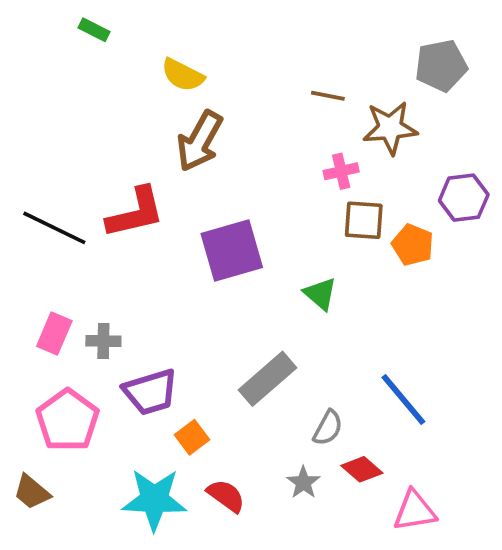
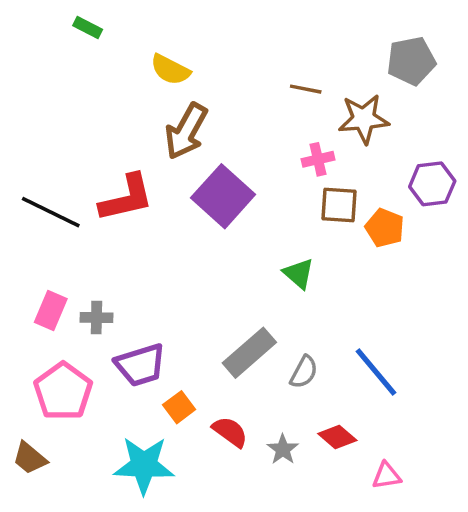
purple square: (232, 250) -> (223, 196), moved, turned -32
gray semicircle: (328, 428) -> (304, 372), moved
red semicircle: (226, 496) -> (230, 432), moved
pink triangle: (415, 511) -> (387, 476), size x0.7

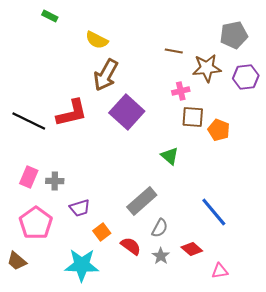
purple hexagon: (432, 184) -> (246, 77), moved
purple trapezoid: (140, 365) -> (80, 208), size x0.7
gray semicircle: (304, 372) -> (160, 228), moved

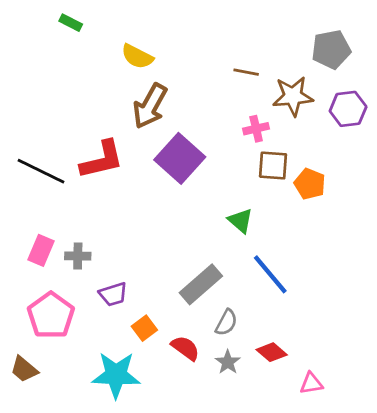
blue line: (214, 212) -> (270, 274), moved

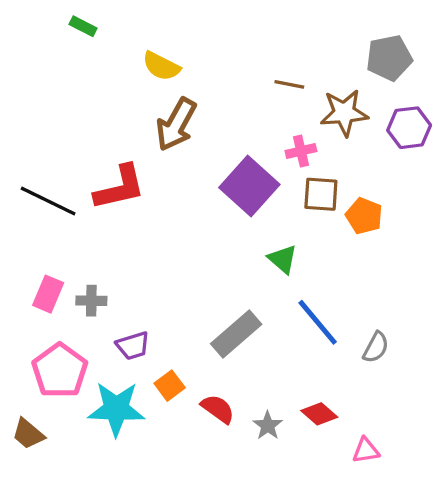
purple square: (180, 158) -> (249, 186), moved
gray semicircle: (226, 323) -> (376, 347), moved
cyan star: (116, 375) -> (116, 409), moved

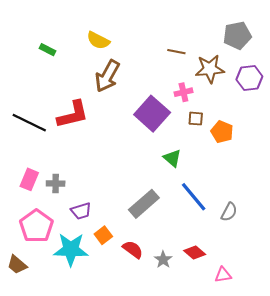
green rectangle: (83, 26) -> (48, 50), moved
brown square: (321, 194) -> (196, 119), size x0.7

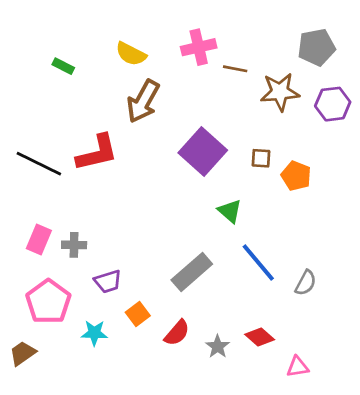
pink cross: (183, 92) -> (199, 47), moved, size x1.4
cyan star: (71, 249) -> (94, 333), size x0.6
red semicircle: (133, 249) -> (177, 333), turned 95
brown trapezoid: (17, 265) -> (23, 353), turned 105

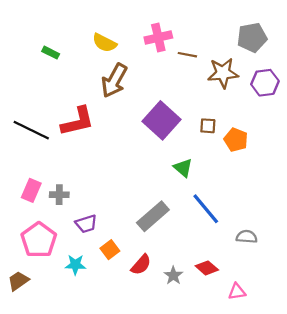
gray semicircle: (306, 283) -> (247, 237), moved, turned -114

